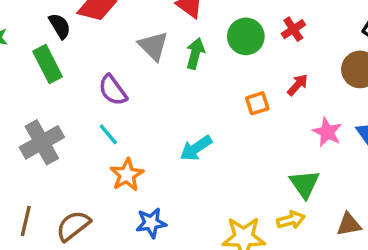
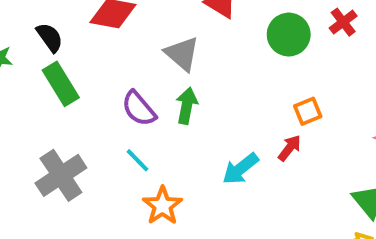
black semicircle: (60, 26) -> (50, 37), moved
green arrow: (195, 53) -> (187, 106), moved
red arrow: (298, 85) -> (289, 148), moved

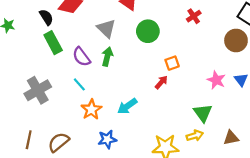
green circle: (289, 35) -> (148, 31), moved
black semicircle: (50, 37) -> (46, 17), moved
green rectangle: (61, 84) -> (53, 43), moved
cyan arrow: (240, 169) -> (127, 106), moved

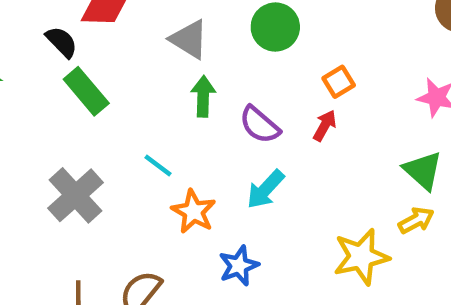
purple semicircle: (81, 57) -> (260, 125), moved

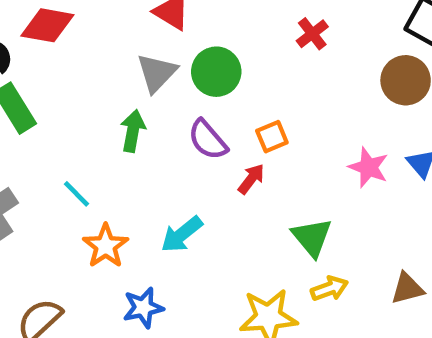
gray triangle: (189, 39) -> (157, 73), moved, turned 33
purple semicircle: (260, 125) -> (208, 140), moved
green triangle: (423, 170) -> (312, 237), moved

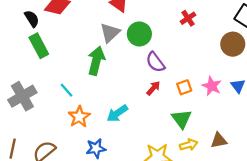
green arrow: (133, 131) -> (96, 61), size x1.4
orange square: (272, 137) -> (184, 87), moved
purple semicircle: (208, 140) -> (155, 62), moved
brown triangle: (407, 289) -> (219, 140), moved

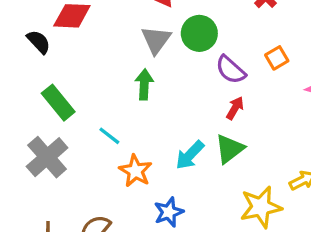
green rectangle: (39, 46) -> (58, 103), moved
green arrow: (96, 61) -> (144, 84), size x0.7
orange square: (184, 87) -> (277, 58), moved
green triangle: (182, 119) -> (230, 149), moved, turned 40

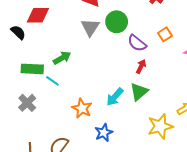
green arrow: (144, 84) -> (62, 58), moved, turned 60
green rectangle: (58, 103) -> (32, 69), turned -45
cyan line: (109, 136) -> (52, 81), moved
gray cross: (47, 157) -> (27, 103), size x0.7

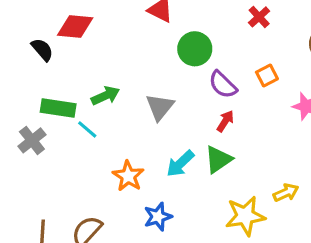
gray triangle: (90, 27) -> (160, 107), moved
gray cross: (27, 103) -> (32, 140), moved

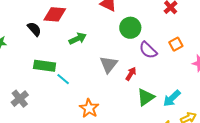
green arrow: (105, 96) -> (78, 39), moved
red arrow: (225, 121) -> (131, 74), moved
gray cross: (32, 140) -> (20, 99), moved
cyan arrow: (180, 164) -> (172, 98), moved

